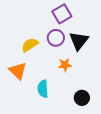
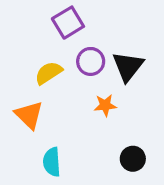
purple square: (62, 14) -> (68, 23), moved
cyan semicircle: (43, 89) -> (52, 162), moved

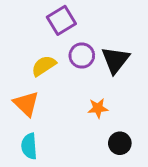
orange star: (105, 105) -> (98, 108), moved
cyan semicircle: (52, 162) -> (29, 146), moved

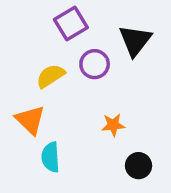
black triangle: (115, 60) -> (135, 40), moved
cyan semicircle: (29, 146) -> (51, 157), moved

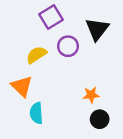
orange star: (113, 125) -> (91, 95), moved

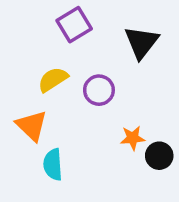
purple circle: (68, 46) -> (99, 90), moved
black circle: (100, 119) -> (159, 156), moved

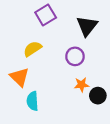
purple circle: (99, 90) -> (75, 56), moved

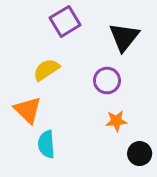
black circle: (98, 96) -> (140, 154), moved

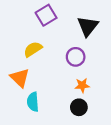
black circle: (140, 154) -> (79, 107), moved

